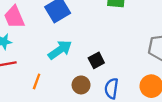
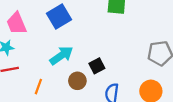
brown circle: (81, 85) -> (77, 81), moved

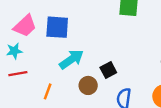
blue square: (59, 17) -> (57, 27), moved, turned 35
pink trapezoid: (17, 23) -> (25, 26), turned -110

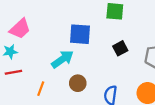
blue square: (57, 27) -> (80, 34), moved
black square: (108, 70) -> (120, 48), moved

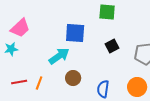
red line: (13, 72) -> (19, 82), moved

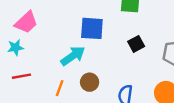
red line: (19, 82) -> (21, 76), moved
orange line: (39, 83) -> (60, 88), moved

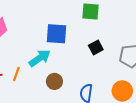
orange line: (60, 88) -> (16, 74), moved

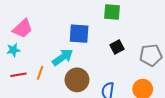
brown circle: (54, 81) -> (77, 80), size x1.5

